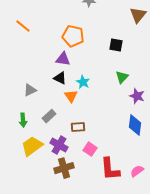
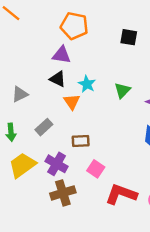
green triangle: (122, 77) -> (122, 90), moved
red L-shape: (110, 169) -> (121, 194), turned 115

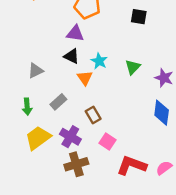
brown rectangle: (81, 141) -> (93, 115), turned 63

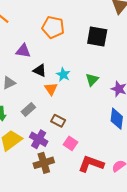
black square: (139, 17) -> (97, 37), size x1.5
purple triangle: (75, 33) -> (23, 51), moved
brown rectangle: (93, 115) -> (58, 121), turned -32

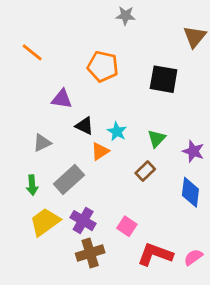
orange triangle: (51, 89) -> (100, 151), turned 32
gray rectangle: (28, 109) -> (69, 180), size x1.5
brown rectangle: (58, 121) -> (145, 171), moved, turned -72

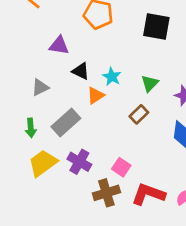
brown cross: (90, 253) -> (106, 193), moved

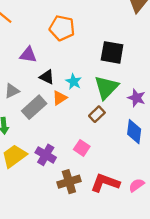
black square: (156, 27) -> (112, 52), moved
green triangle: (150, 83) -> (106, 87), size x1.6
gray rectangle: (66, 123) -> (34, 107), moved
pink square: (121, 167) -> (82, 148), moved

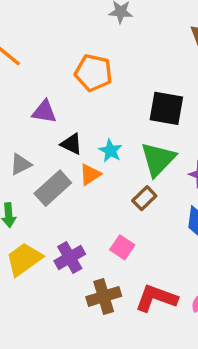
purple cross: (46, 155) -> (70, 257), turned 30

